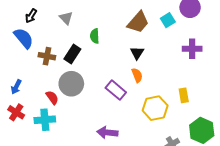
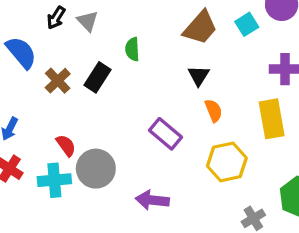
black arrow: (31, 16) -> (56, 18), moved
brown cross: (47, 56) -> (58, 81), turned 35
orange semicircle: (137, 75) -> (214, 111), moved
gray circle: (71, 84) -> (96, 169), moved
yellow rectangle: (184, 95) -> (272, 119), moved, size x1.6

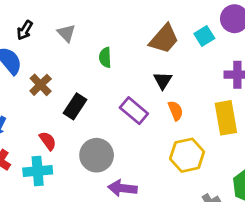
black arrow: (56, 18) -> (25, 30), moved
black rectangle: (97, 77) -> (75, 106), moved
purple rectangle: (165, 134) -> (134, 111), moved
gray circle: (96, 169) -> (97, 155), moved

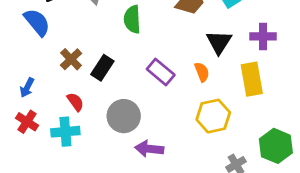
green semicircle: (105, 57) -> (132, 19), size x1.4
black triangle: (163, 80) -> (219, 42), moved, size x1.4
brown cross: (41, 85) -> (71, 59), moved

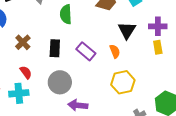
black rectangle: (102, 68) -> (55, 48), moved, turned -30
yellow rectangle: (252, 79) -> (158, 47), moved, size x0.6

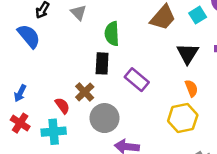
brown cross: (23, 42) -> (85, 92), moved
black rectangle: (55, 48) -> (102, 63), moved
orange semicircle: (115, 51) -> (191, 88), moved

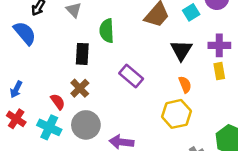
black rectangle: (102, 63) -> (82, 54), moved
gray circle: (105, 118) -> (86, 125), moved
cyan cross: (54, 132) -> (49, 127), turned 30

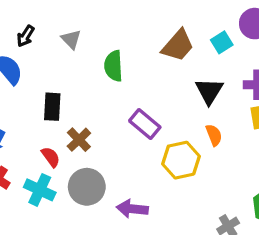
black rectangle: (82, 54) -> (52, 107), moved
yellow hexagon: (176, 114) -> (181, 160), moved

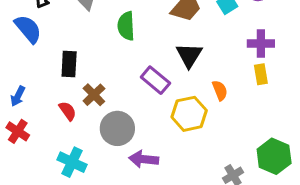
black triangle: (209, 91) -> (189, 55), moved
gray circle: (87, 187) -> (117, 128), moved
cyan cross: (40, 190) -> (72, 162), moved

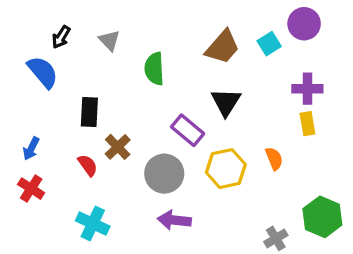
orange semicircle: (220, 90) -> (274, 159), moved
gray circle: (117, 128) -> (164, 174), moved

